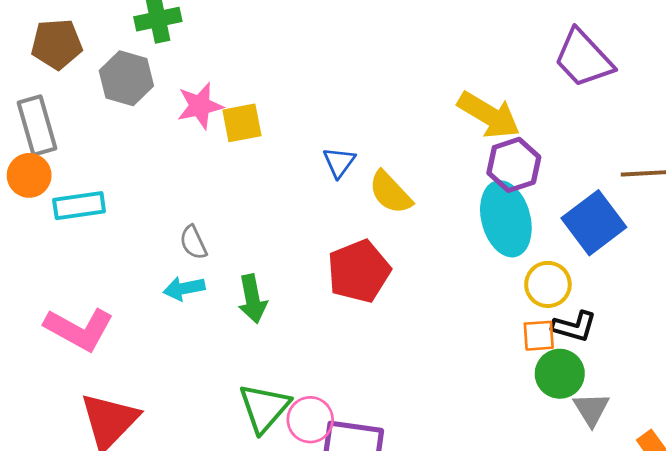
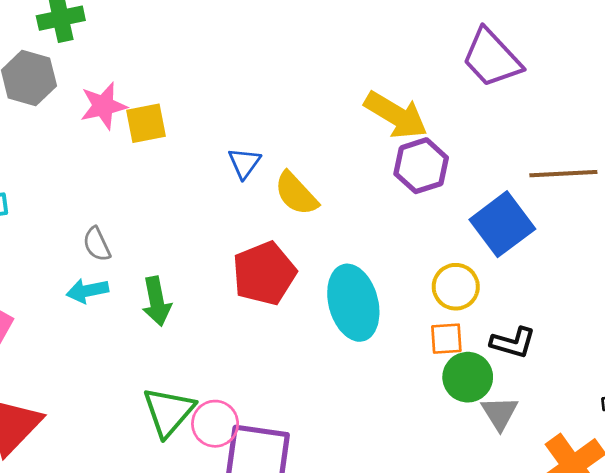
cyan ellipse: (506, 219) -> (353, 303), moved
black L-shape: (574, 326) -> (513, 343), moved

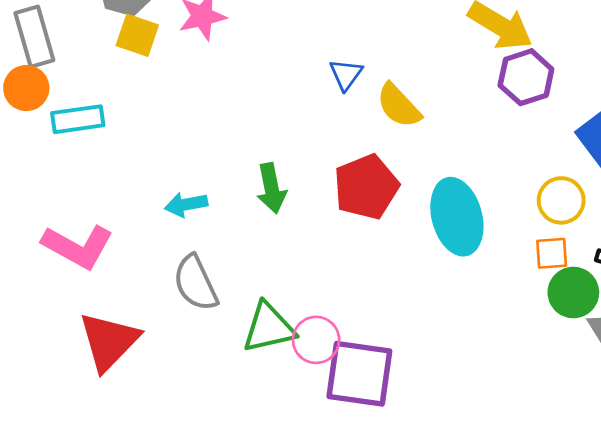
yellow square: (146, 123) -> (137, 35), moved, turned 30
gray semicircle: (97, 244) -> (196, 283), moved, size x1.6
green arrow: (157, 301) -> (271, 188), moved
green triangle: (169, 412) -> (269, 328), turned 36

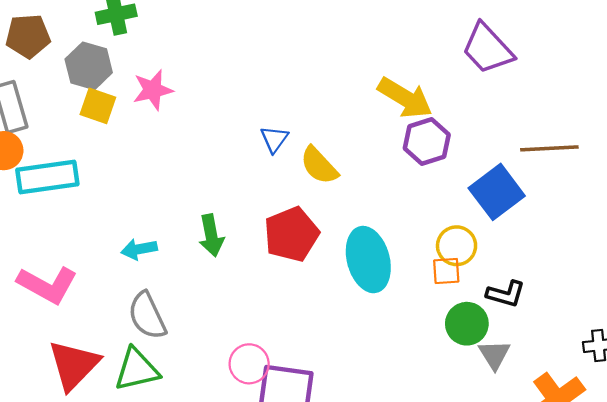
cyan rectangle: (78, 119) -> (47, 177), size x1.4
orange square: (552, 253) -> (446, 271), moved
green triangle: (269, 328) -> (137, 370), moved

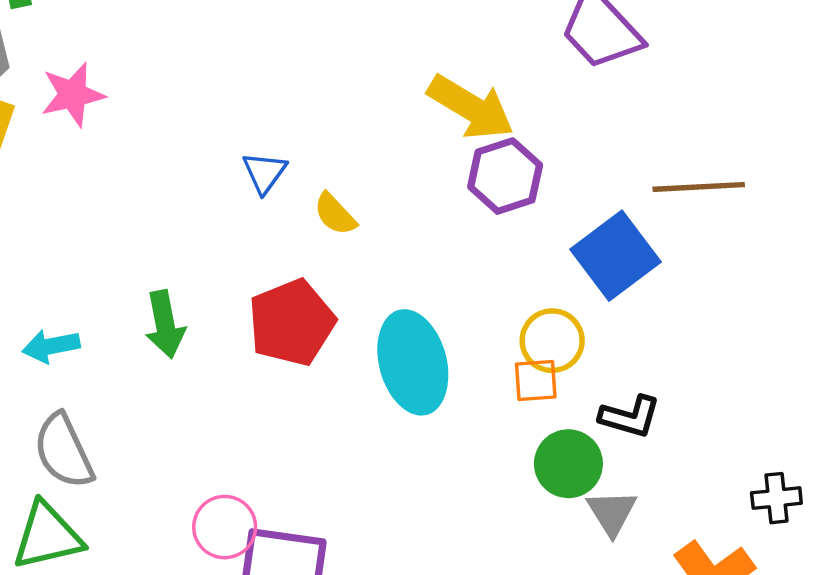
yellow semicircle: (319, 166) -> (335, 214), size x0.7

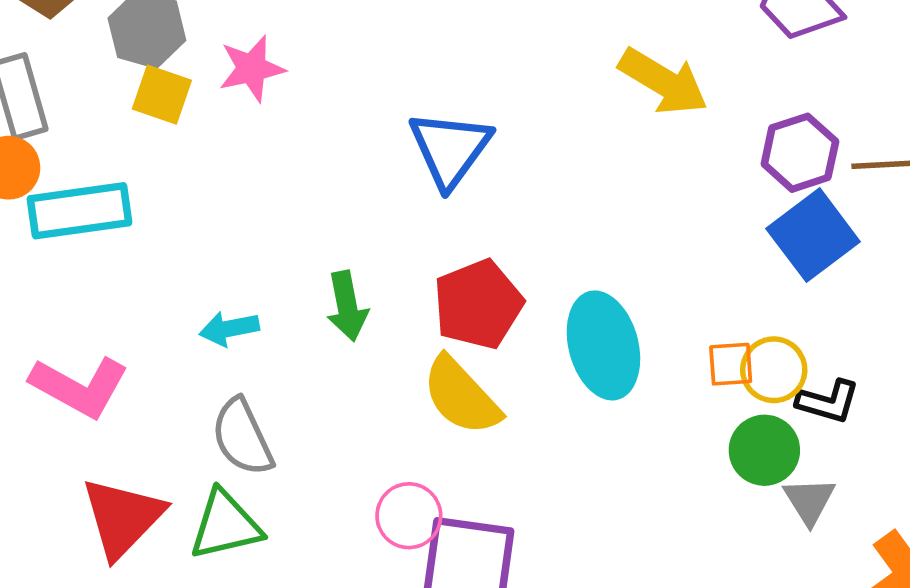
blue triangle: (264, 172) -> (450, 149), size x1.8
purple hexagon: (505, 176) -> (800, 153), moved
yellow semicircle: (335, 214) -> (461, 396), moved, size x1.8
yellow circle: (552, 341) -> (774, 370), moved

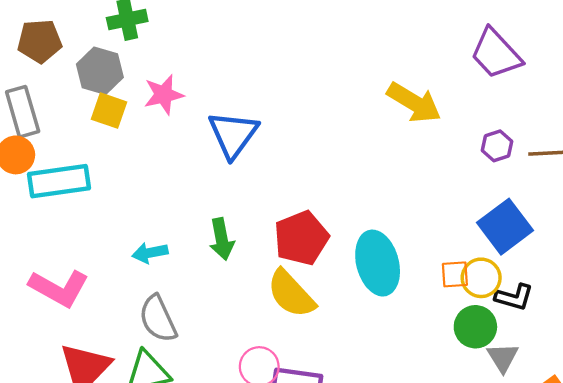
blue triangle: (450, 149) -> (233, 134), moved
purple hexagon: (800, 153) -> (497, 146), size x0.7
blue square: (813, 235) -> (505, 227), moved

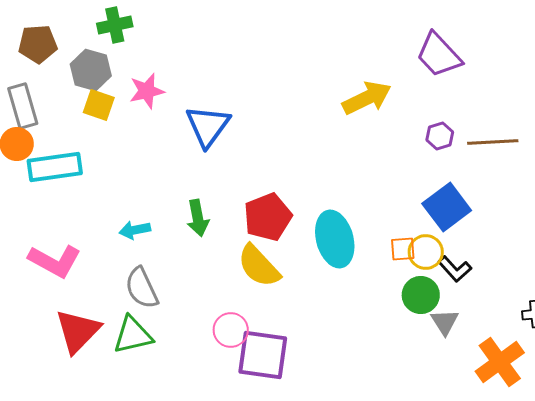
yellow arrow: (414, 103) -> (367, 98), turned -57
black L-shape: (514, 297) -> (455, 269), turned 32

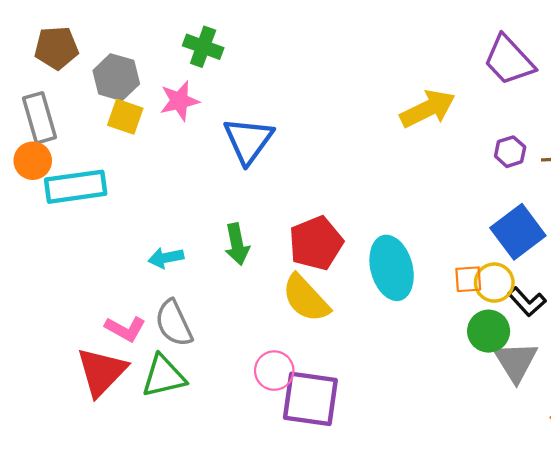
green cross: (115, 25) -> (203, 47), moved, turned 32
pink L-shape: (55, 261) -> (125, 329), moved, size x0.7
gray triangle: (445, 322) -> (516, 362), size x1.4

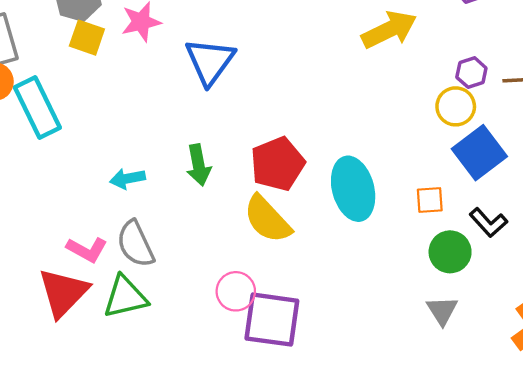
cyan rectangle: (76, 187) -> (37, 108), turned 72
yellow circle: (494, 283) -> (456, 106), moved
gray triangle: (516, 362) -> (442, 311), moved, size x0.7

